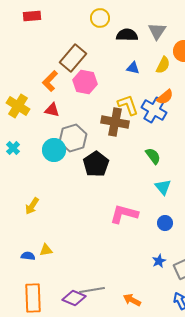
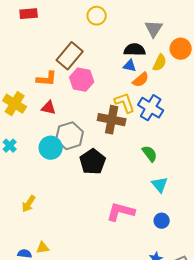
black semicircle: (127, 35) -> (135, 50), moved
orange L-shape: (50, 81) -> (47, 79), turned -130
orange semicircle: (165, 97) -> (141, 80), moved

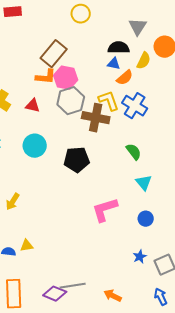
orange L-shape: (47, 79) -> (46, 77), moved
gray hexagon: (70, 136) -> (71, 101), moved
black pentagon: (93, 162) -> (77, 160), turned 30
pink L-shape: (121, 212) -> (105, 210), turned -32

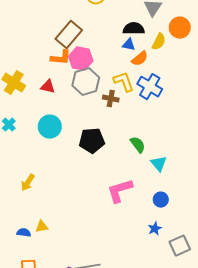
brown cross: (96, 118) -> (111, 99), size x0.6
green semicircle: (134, 152) -> (138, 145), moved
blue star: (140, 257) -> (155, 229), moved

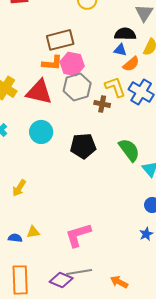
brown rectangle: (69, 35) -> (60, 40), turned 36
red triangle: (48, 87) -> (39, 92), size x1.8
green semicircle: (138, 145) -> (129, 150), size x1.4
pink L-shape: (120, 191) -> (78, 235), moved

